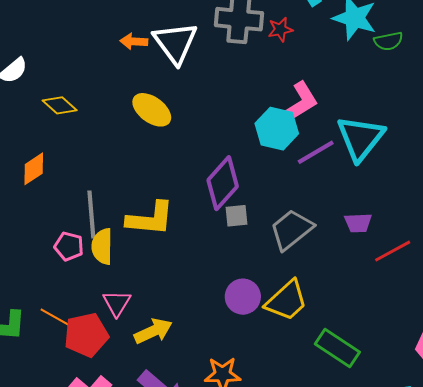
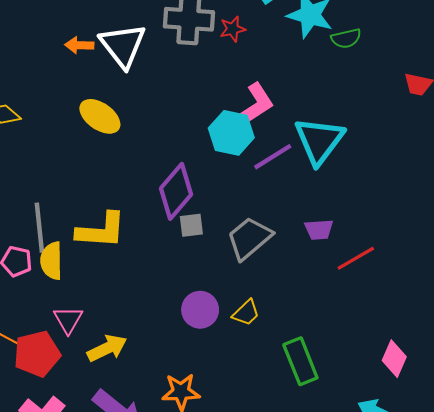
yellow trapezoid: (287, 301) -> (246, 313), size x0.6
green rectangle: (337, 348) -> (300, 361), turned 36

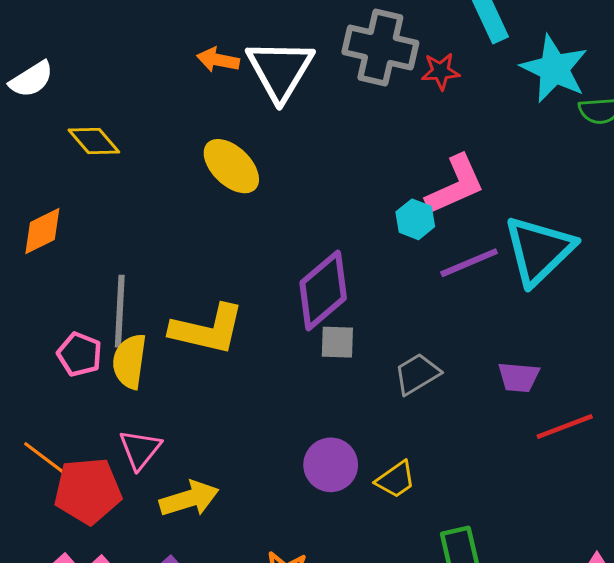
cyan hexagon: (231, 133) -> (415, 219), size x0.6
gray trapezoid: (249, 238) -> (417, 374), size x0.7

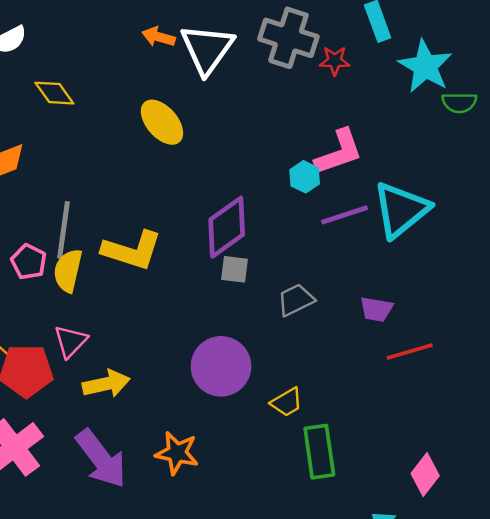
purple circle: (331, 465) -> (221, 366), size x1.4
yellow trapezoid: (396, 480) -> (287, 402), moved

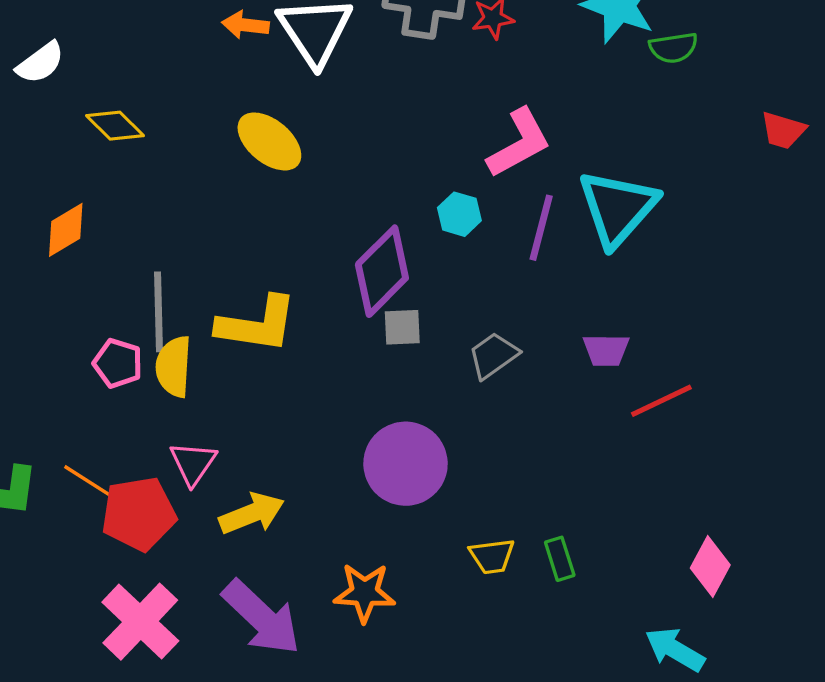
cyan hexagon: (305, 177) -> (459, 214), moved
purple line: (345, 215) -> (541, 228), turned -48
yellow trapezoid: (287, 402) -> (492, 556), moved, turned 32
green rectangle: (319, 452) -> (560, 559), size x0.6

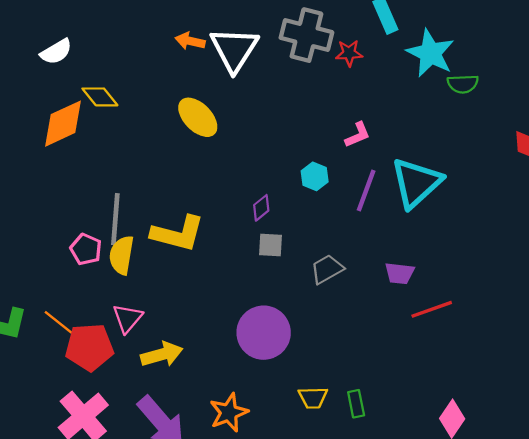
pink L-shape: (519, 143) -> (358, 135), size x0.6
orange diamond: (66, 230) -> (63, 124), moved, size x1.4
purple diamond: (382, 271) -> (261, 208), size x0.5
orange star: (364, 593) -> (229, 413), turned -30

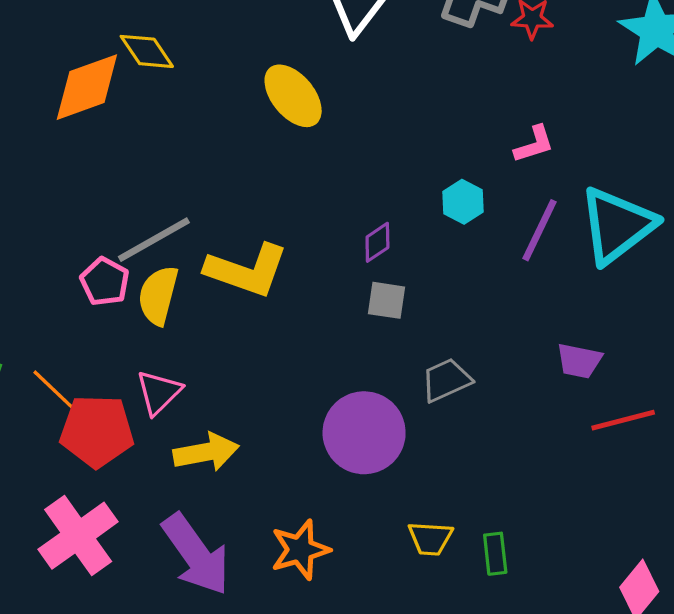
gray line: (115, 219) -> (154, 240), turned 51
gray trapezoid: (327, 269) -> (446, 380), moved

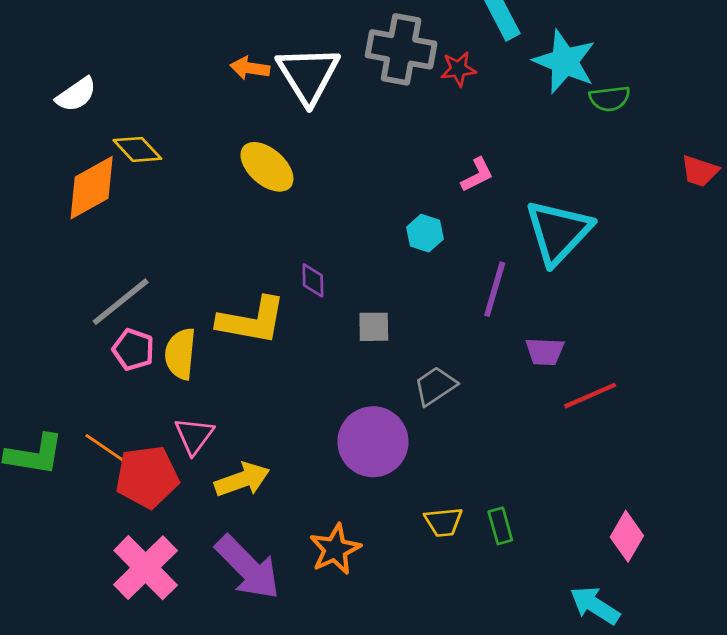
purple line: (539, 230) -> (495, 289), moved
gray line: (154, 240) -> (121, 302), moved
purple diamond: (377, 242) -> (313, 280), moved, turned -48

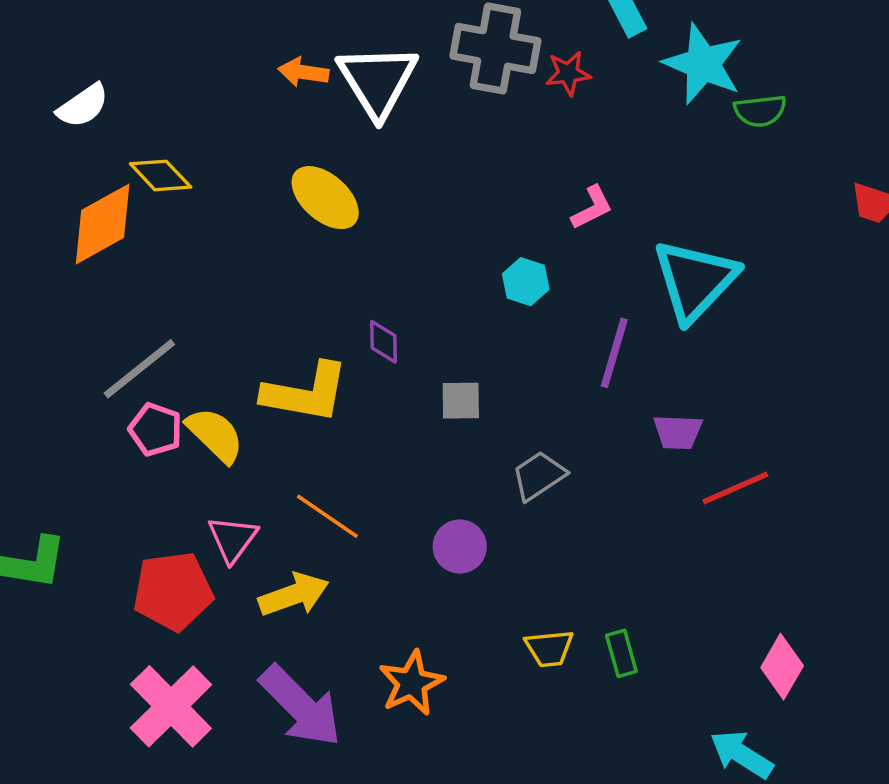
yellow semicircle: (180, 354) -> (215, 435), turned 129
purple circle: (373, 442) -> (460, 547), size x0.6
orange line: (109, 451) -> (327, 516), moved

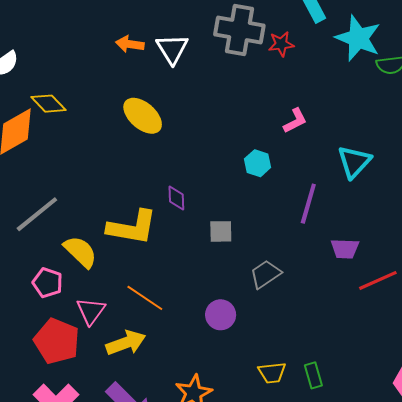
white triangle: (377, 81) -> (172, 49), size x0.7
cyan triangle: (695, 280) -> (354, 162), size x0.7
pink pentagon: (156, 429) -> (48, 283), moved
red pentagon: (173, 591) -> (57, 341), turned 30

